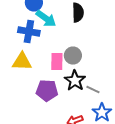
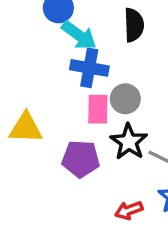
blue cross: (29, 32) -> (89, 68), moved
yellow triangle: (22, 62) -> (26, 128), moved

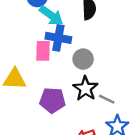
pink rectangle: (98, 109) -> (43, 51), moved

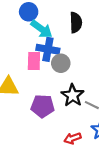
gray circle: (83, 59) -> (61, 63), moved

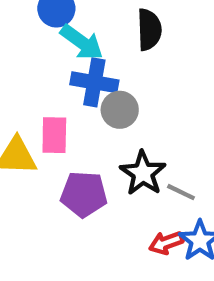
pink rectangle: (34, 61) -> (54, 135), moved
red arrow: (73, 138) -> (166, 243), moved

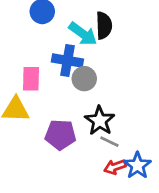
cyan arrow: (82, 42) -> (83, 34), moved
pink rectangle: (54, 135) -> (31, 79), moved
gray line: (181, 192) -> (109, 142), moved

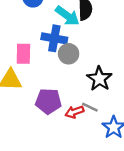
black star: (100, 121) -> (99, 79), moved
red arrow: (115, 167) -> (74, 112), moved

